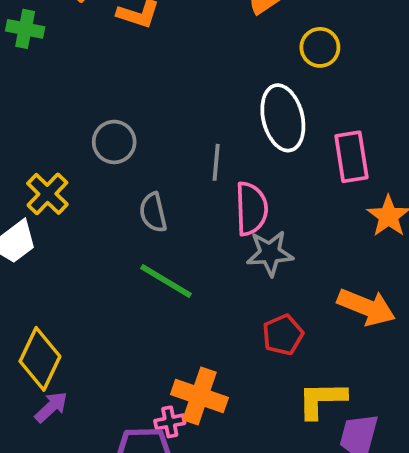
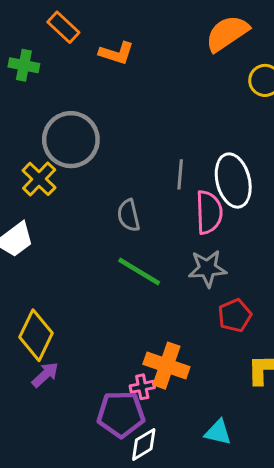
white ellipse: (283, 118) -> (233, 181), moved
gray circle: (114, 142) -> (71, 140), moved, size x1.6
yellow cross: (47, 194) -> (39, 179), moved
gray star: (270, 253) -> (207, 268), moved

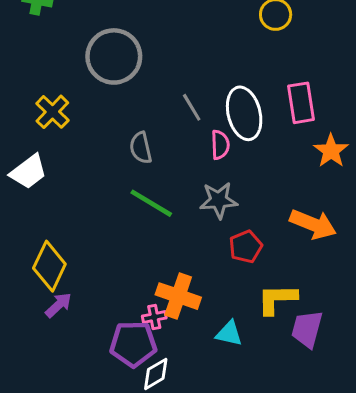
gray circle: (71, 140) -> (114, 56), moved
gray line: (180, 174) -> (192, 107), turned -36
pink semicircle: (209, 212) -> (220, 145), size x0.7
cyan triangle: (218, 432) -> (229, 333), moved

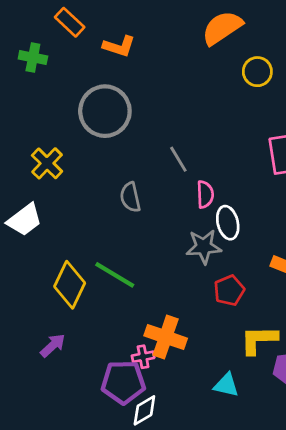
white ellipse: (244, 113) -> (228, 223), moved, size x0.7
green line: (151, 203) -> (115, 275), moved
yellow diamond: (49, 266) -> (70, 285), moved
cyan triangle: (229, 333) -> (226, 385), moved

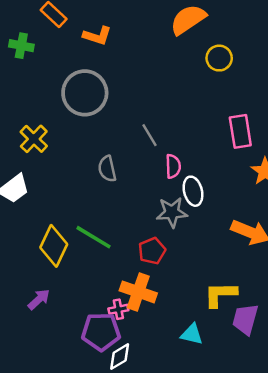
red pentagon: (229, 290) -> (152, 251), moved

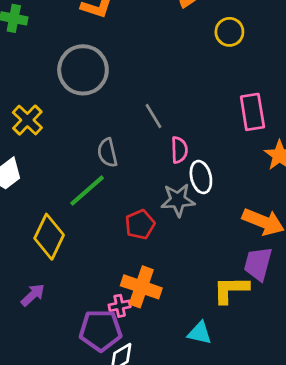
green line: (93, 237) -> (87, 191), moved, turned -72
red pentagon: (152, 251) -> (140, 224), moved
purple trapezoid: (245, 319) -> (258, 264), moved

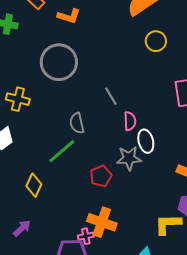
yellow circle: (229, 32) -> (156, 41), moved
yellow cross: (27, 120) -> (18, 99), turned -30
yellow diamond: (49, 237) -> (34, 185), size x0.7

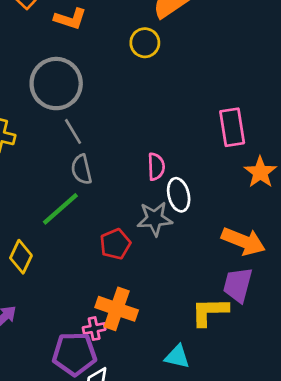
yellow circle: (156, 41) -> (145, 43), moved
gray line: (111, 96) -> (73, 131), moved

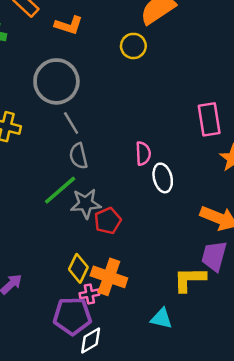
gray star: (155, 219) -> (86, 204), moved
yellow diamond: (21, 257) -> (78, 268), moved

